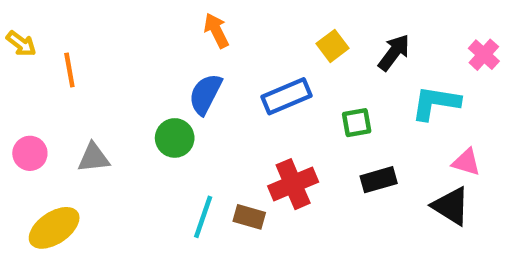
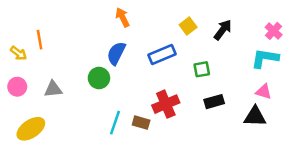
yellow arrow: (21, 44) -> (18, 53), moved
cyan L-shape: (436, 103) -> (265, 58), moved
black triangle: (451, 206) -> (255, 116), turned -30

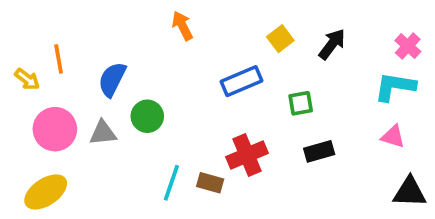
blue semicircle: (116, 53) -> (112, 79), moved
pink circle: (17, 87) -> (55, 129), moved, size x1.5
gray triangle: (53, 89) -> (103, 133), moved
black triangle: (255, 116) -> (410, 192), moved

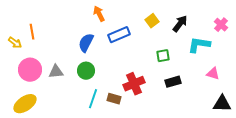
blue semicircle: (112, 79) -> (86, 43), moved
blue rectangle: (242, 81) -> (119, 35), moved
cyan L-shape: (395, 87) -> (199, 45), moved
green circle: (147, 116) -> (86, 71), moved

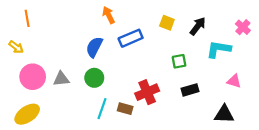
yellow square: (152, 21) -> (167, 23), turned -32
orange line: (32, 32) -> (27, 18), moved
black triangle: (222, 104) -> (224, 114), moved

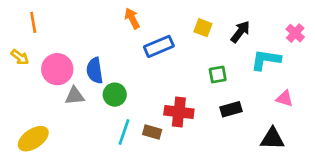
blue semicircle: (94, 47) -> (95, 70), moved, turned -35
pink circle: (33, 77) -> (57, 69), moved
red cross: (147, 92) -> (179, 112), turned 30

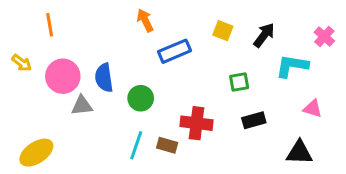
orange line: (33, 22) -> (50, 25), moved
green circle: (115, 95) -> (141, 98), moved

